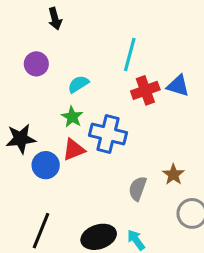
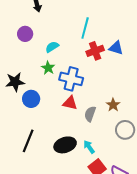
red triangle: (74, 150) -> (70, 103), moved, turned 35

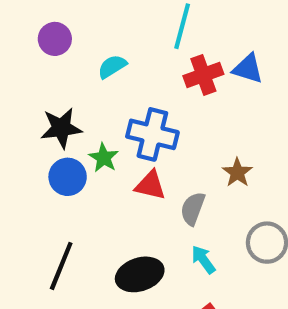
green star: (48, 68) -> (104, 158), moved
black star: (15, 82) -> (61, 128), moved
brown star: (113, 105) -> (237, 173), moved
cyan arrow: (89, 147) -> (203, 260), moved

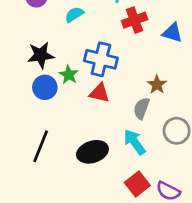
blue triangle: (248, 69) -> (172, 33), moved
gray semicircle: (193, 209) -> (142, 108), moved
cyan arrow: (203, 260) -> (135, 142), size x1.4

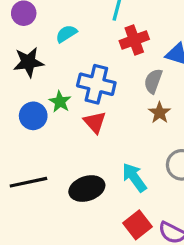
black star: (41, 55) -> (28, 62), moved
red triangle: (99, 93) -> (95, 122), turned 35
gray semicircle: (142, 108) -> (153, 81), moved
black line: (41, 146) -> (28, 182), turned 56

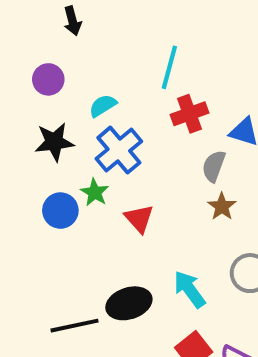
blue cross: (96, 84) -> (119, 150), moved, turned 36
black line: (28, 182) -> (75, 326), moved

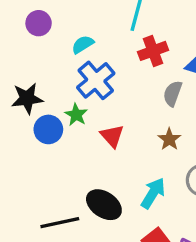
black star: (54, 142) -> (27, 98), moved
brown star: (222, 207) -> (169, 139), moved
cyan arrow: (190, 289) -> (153, 193), turned 68
black ellipse: (129, 303) -> (104, 205), turned 52

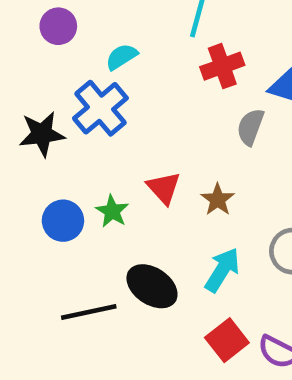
blue cross: (96, 80) -> (100, 108), moved
green star: (76, 115) -> (112, 211), moved
blue circle: (48, 129) -> (63, 221), moved
brown star: (169, 139) -> (218, 200), moved

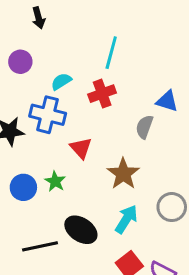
red cross: (222, 66) -> (102, 94), moved
blue cross: (100, 108) -> (48, 115), turned -36
red triangle: (164, 188) -> (81, 148), moved
brown star: (218, 200) -> (123, 174), size x1.5

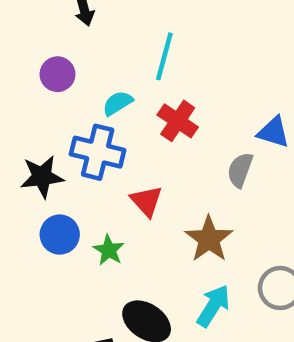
cyan line: (111, 53) -> (164, 56), moved
red cross: (102, 94) -> (178, 121), turned -36
blue circle: (23, 187) -> (60, 235), moved

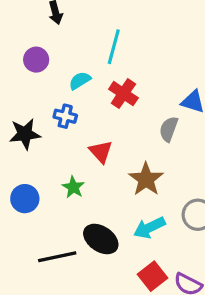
blue cross: (98, 152) -> (65, 116), size x0.6
blue circle: (60, 235) -> (25, 199), moved
cyan arrow: (213, 306) -> (149, 228), turned -148

